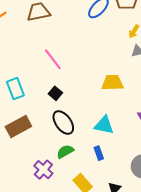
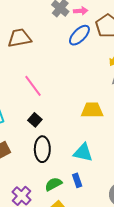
black ellipse: (63, 123) -> (42, 149), turned 35
green semicircle: (65, 152) -> (53, 184), moved

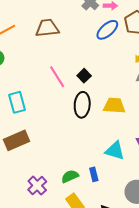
black square: (35, 120) -> (84, 76), moved
black ellipse: (42, 149) -> (82, 105), moved
cyan triangle: (83, 153) -> (115, 151), moved

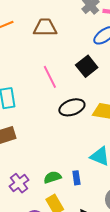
black square: (84, 76) -> (87, 66), moved, size x1.5
black ellipse: (82, 105) -> (72, 107), turned 60

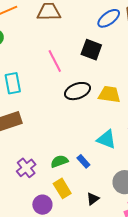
black square: (87, 66) -> (91, 50), turned -30
blue rectangle: (76, 178) -> (83, 161), turned -32

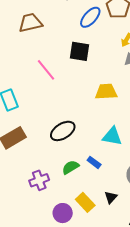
black ellipse: (77, 91) -> (63, 131), moved
purple cross: (26, 168) -> (39, 180), turned 30
yellow rectangle: (62, 188) -> (85, 202), moved

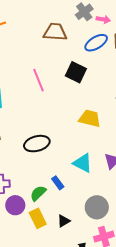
brown trapezoid: (30, 23) -> (55, 32), moved
green semicircle: (71, 167) -> (38, 193), moved, turned -30
purple circle: (63, 213) -> (15, 205), moved

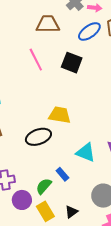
pink line: (38, 80) -> (36, 60), moved
yellow trapezoid: (90, 119) -> (60, 115), moved

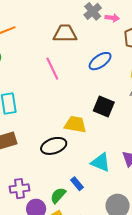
blue ellipse: (89, 31) -> (100, 61), moved
black square: (72, 63) -> (104, 106), moved

